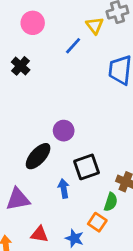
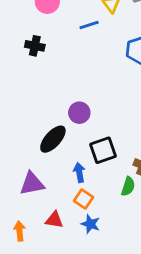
blue line: (73, 46) -> (89, 25), turned 30
black cross: (21, 66) -> (35, 46), turned -30
orange square: (97, 222) -> (84, 199), moved

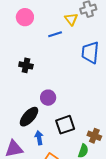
black cross: (35, 46) -> (26, 65), moved
blue arrow: (79, 173) -> (39, 138), moved

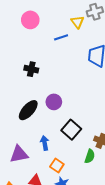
black ellipse: (29, 117) -> (28, 110), moved
black square: (65, 125) -> (71, 130), turned -30

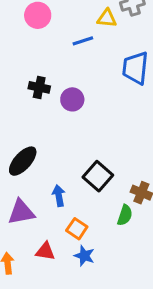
yellow triangle: (77, 22) -> (107, 18), turned -48
purple circle: (54, 102) -> (72, 99), moved
black ellipse: (28, 110) -> (23, 161), moved

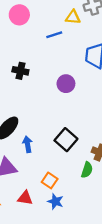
purple circle: (72, 99) -> (66, 84), moved
blue arrow: (59, 196) -> (27, 144), moved

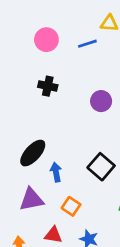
pink circle: (19, 15) -> (46, 40), moved
orange square: (50, 180) -> (71, 206), moved

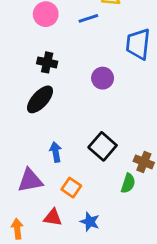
black ellipse: (33, 153) -> (40, 99), moved

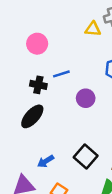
blue line: (88, 18) -> (61, 74), moved
blue arrow: (56, 152) -> (46, 161), turned -112

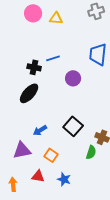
yellow triangle: (93, 29) -> (56, 18), moved
pink circle: (37, 44) -> (33, 13), moved

